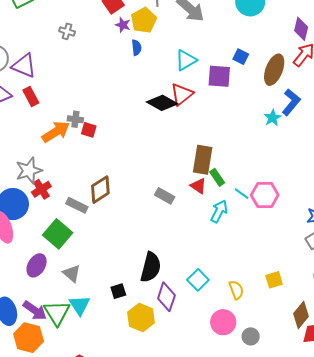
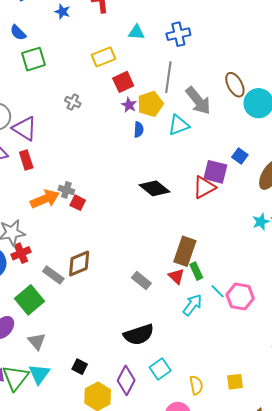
cyan triangle: (186, 60) -> (179, 125), moved
red triangle: (182, 94) -> (204, 187), moved
black semicircle: (151, 267) -> (139, 335), moved, turned 48
black square: (118, 291) -> (80, 367), turned 35

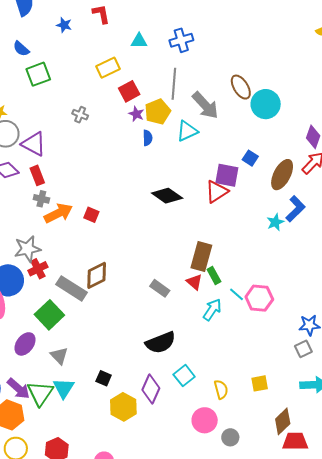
gray cross: (66, 190) -> (41, 199), moved
gray rectangle: (53, 275) -> (72, 288), size x1.4

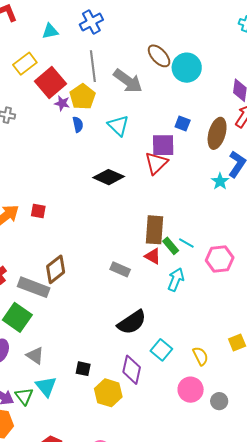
red square: (129, 91) -> (50, 83), size x1.4
cyan triangle: (187, 131) -> (118, 125), moved, turned -40
cyan line: (237, 294) -> (186, 243), moved
green triangle: (40, 393) -> (24, 396), size x0.7

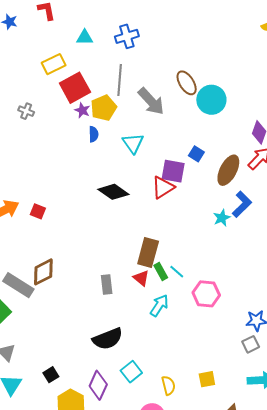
gray rectangle: (120, 269) -> (107, 285), turned 48
black square: (83, 369) -> (51, 375), turned 35

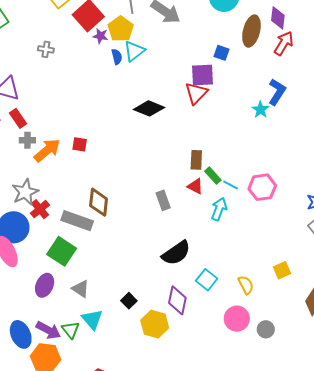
cyan triangle: (133, 143) -> (134, 51), moved, turned 40
brown ellipse: (228, 170) -> (251, 31), moved
brown rectangle: (148, 253) -> (196, 160), size x0.7
brown diamond: (43, 272) -> (99, 202), turned -44
cyan line: (177, 272) -> (231, 185), moved

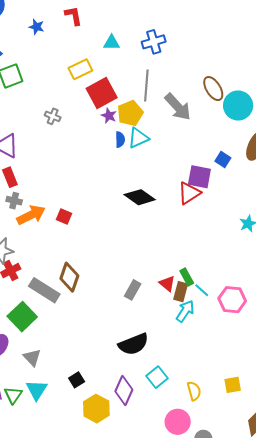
brown rectangle: (196, 160) -> (181, 292), moved
gray rectangle: (163, 200) -> (133, 290), turned 36

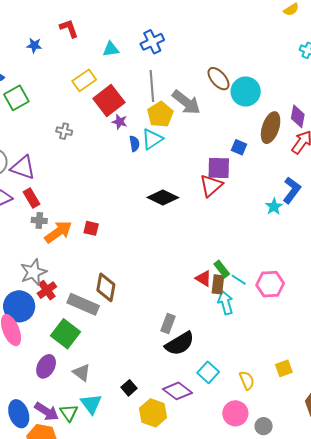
yellow pentagon: (130, 113) -> (160, 114), moved
gray rectangle: (133, 290) -> (168, 323), moved
cyan arrow: (185, 311) -> (225, 303), turned -40
purple diamond: (124, 391) -> (177, 391), turned -68

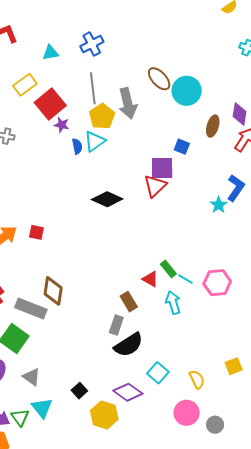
gray arrow: (186, 102) -> (128, 103), turned 40
brown ellipse: (271, 128) -> (213, 126), size x0.7
brown rectangle: (218, 284) -> (129, 302), moved, turned -36

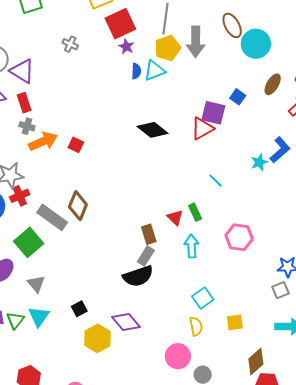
cyan line: (186, 279) -> (215, 181), moved
gray rectangle: (116, 325) -> (146, 256), moved
cyan square: (158, 373) -> (203, 298), moved

